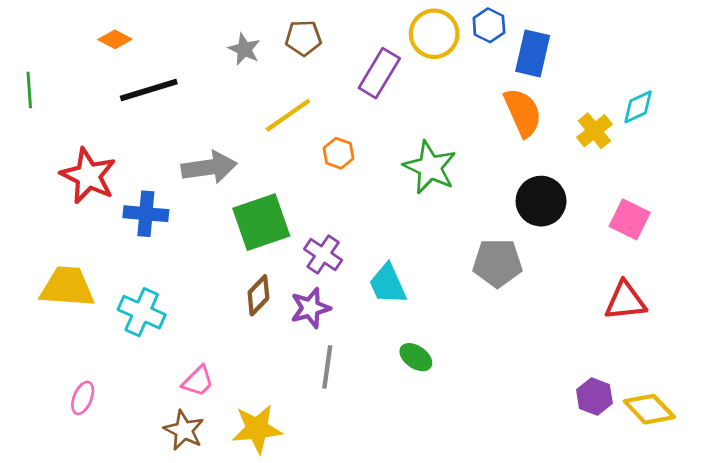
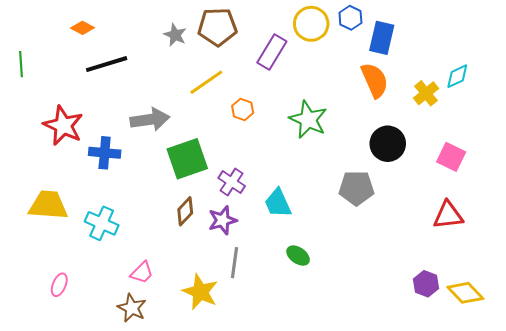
brown pentagon: (303, 38) -> (217, 27), size x1.5
yellow star: (257, 429) -> (200, 292), moved, turned 30

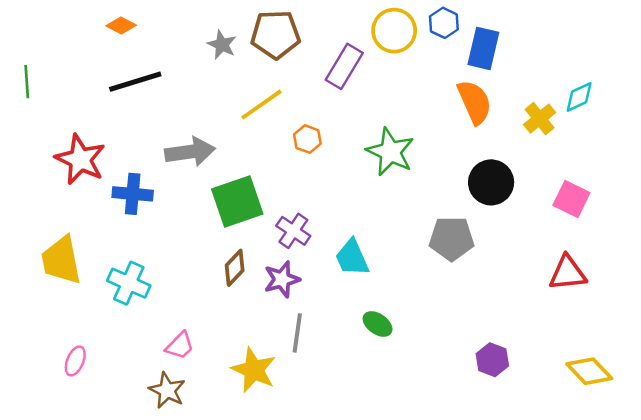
orange diamond: (82, 28) -> (121, 25), moved
yellow trapezoid: (48, 205) -> (61, 260), turned -105
purple hexagon: (426, 284) -> (492, 360), moved

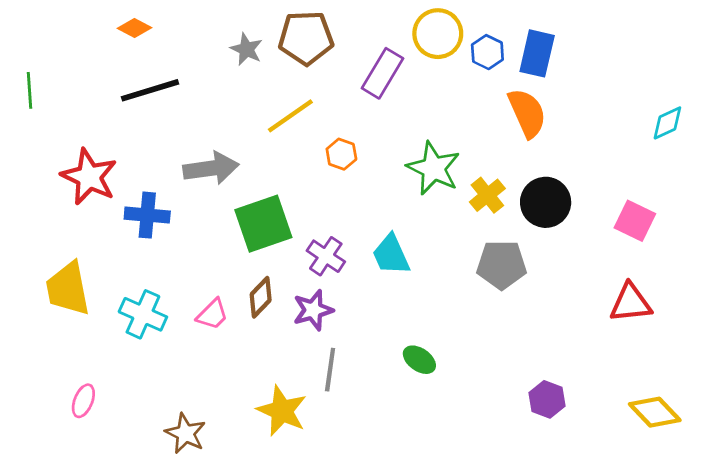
blue hexagon: (444, 23) -> (487, 52), moved
cyan diamond: (579, 97) -> (667, 123), moved
yellow cross: (540, 119) -> (487, 195), moved
cyan trapezoid: (352, 258) -> (391, 255), moved
pink trapezoid: (180, 346) -> (212, 314), moved

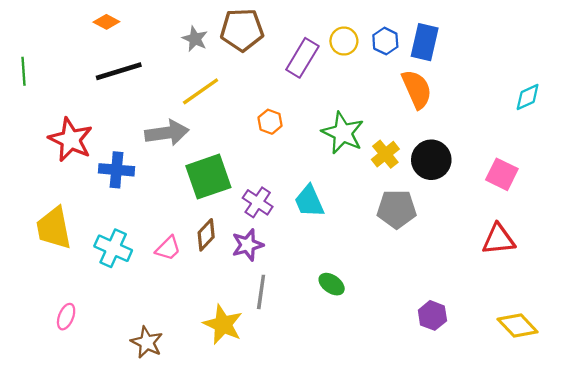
yellow circle: (438, 34) -> (344, 41), moved, size x0.7
yellow line: (290, 116) -> (201, 91), moved

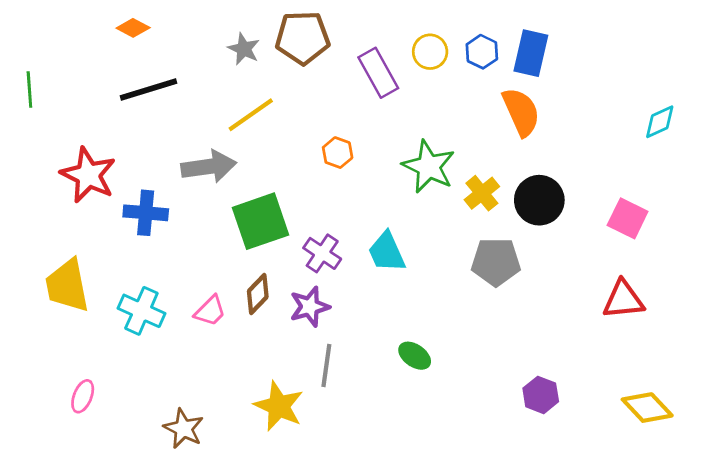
purple rectangle: (302, 58) -> (378, 73), turned -60

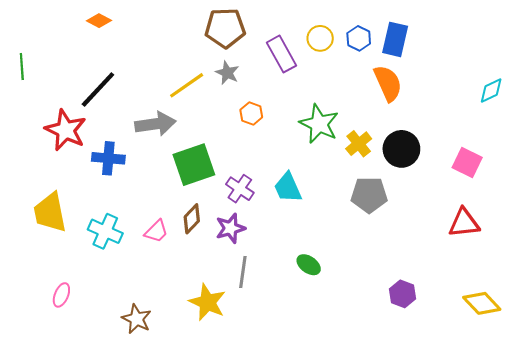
gray star: (244, 49) -> (227, 73), moved
black line: (148, 90) -> (98, 89), moved, turned -30

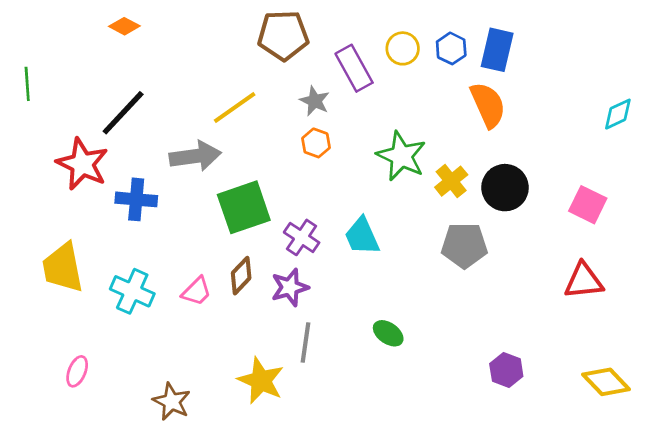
gray star: (227, 73) -> (315, 101), moved

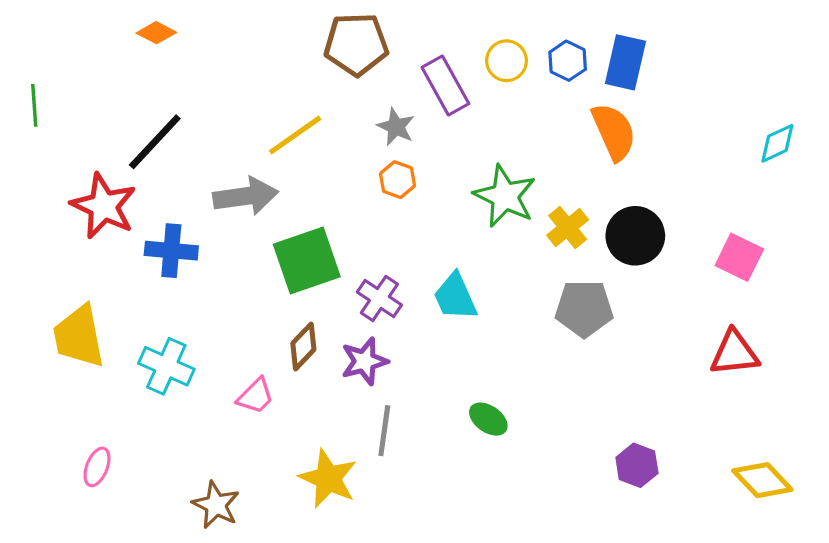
pink trapezoid: (197, 291) -> (255, 396), moved

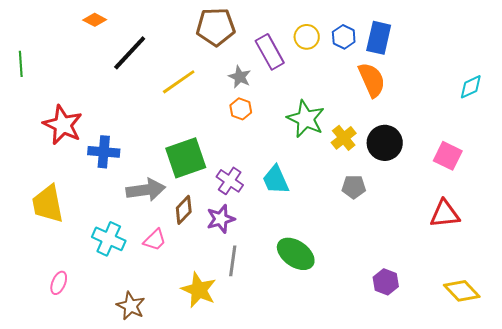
black line: (155, 142) -> (130, 53), moved
gray arrow: (246, 196) -> (146, 190), moved
gray pentagon: (584, 308) -> (354, 187), size x0.7
cyan cross: (166, 366) -> (109, 239), moved
green ellipse: (488, 419) -> (296, 254), size x1.6

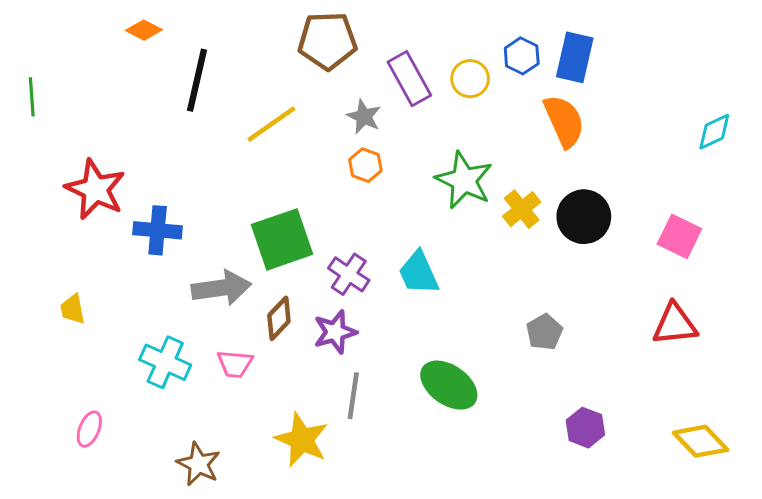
yellow circle: (307, 37) -> (470, 79), moved
black line: (130, 53) -> (197, 80), turned -30
gray pentagon: (354, 187) -> (544, 332), moved, turned -30
yellow trapezoid: (48, 204) -> (73, 309), size x0.5
pink trapezoid: (155, 240) -> (235, 364), turned 50

